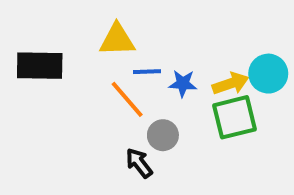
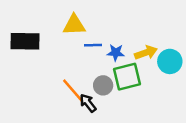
cyan circle: (268, 74) -> (170, 61), moved
orange line: (127, 99) -> (73, 90), moved
green square: (234, 117) -> (127, 77), moved

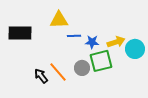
black arrow: (88, 103) -> (41, 76), moved

